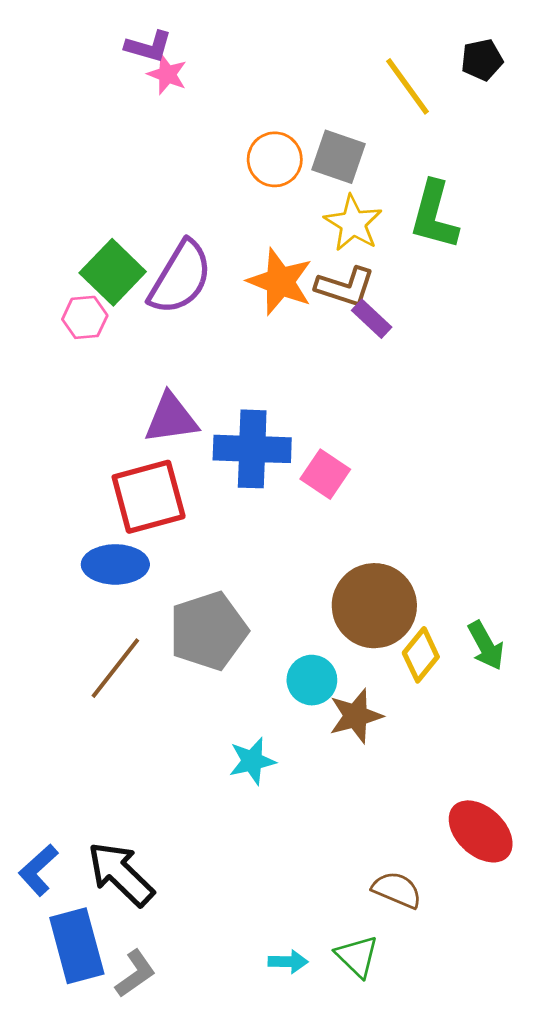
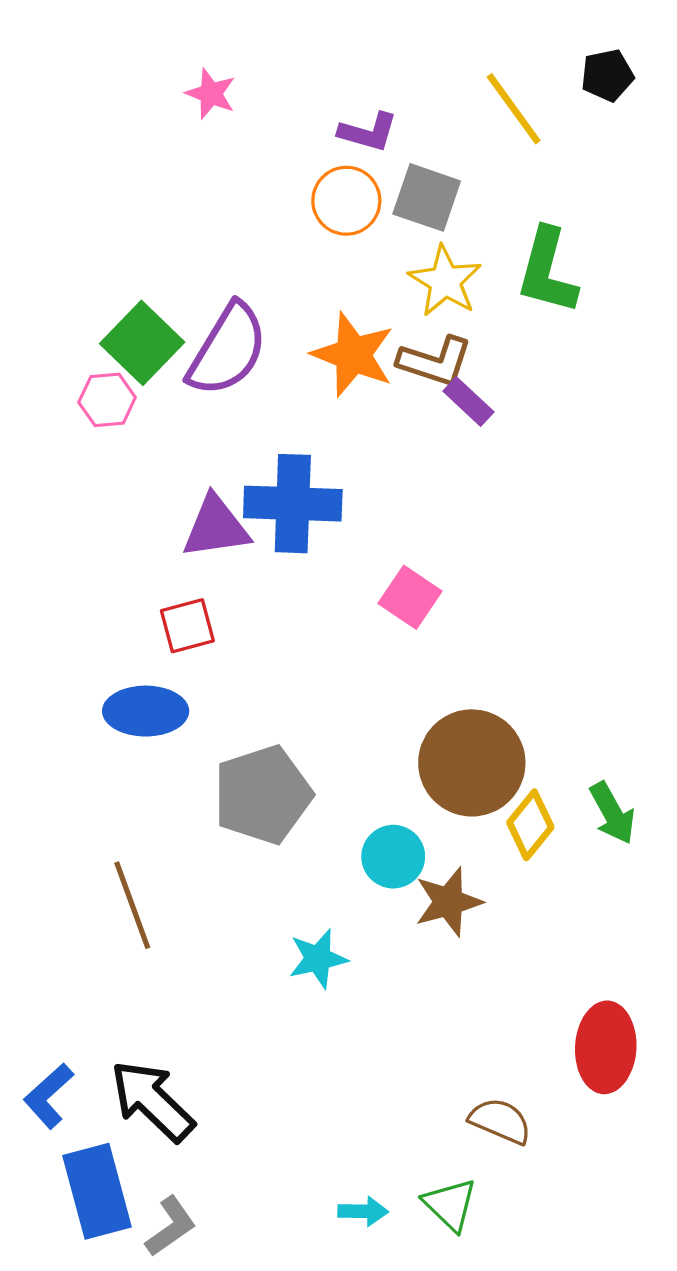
purple L-shape: (149, 46) -> (368, 132), moved
blue cross: (252, 449) -> (293, 504), moved
red square: (149, 497) -> (187, 626), size x0.6
brown line: (115, 668) -> (132, 905), moved, turned -58
red ellipse: (481, 831) -> (606, 1047), turned 50

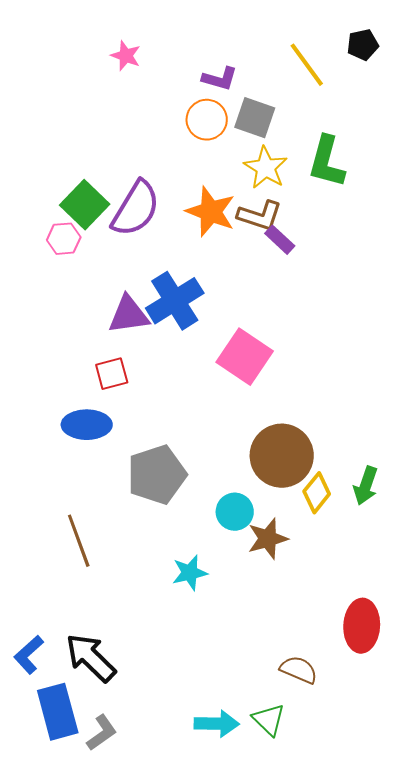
blue cross: (293, 504) -> (175, 301), turned -34
pink square: (410, 597) -> (245, 357), size x1.5
green arrow: (612, 813) -> (366, 486), turned 48
cyan arrow: (363, 1211) -> (217, 724), size x1.5

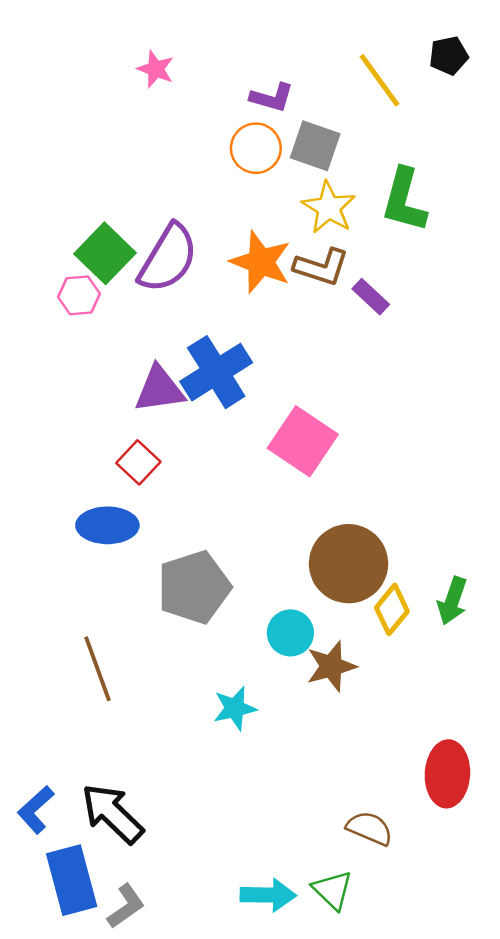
purple rectangle: (280, 240) -> (371, 297), moved
red square: (112, 374) -> (138, 462), turned -32

